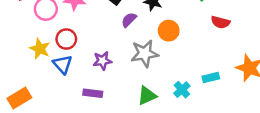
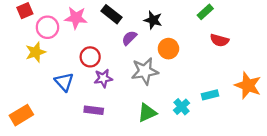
red circle: (66, 39) -> (90, 57), moved
yellow star: (40, 49) -> (36, 52), moved, turned 30

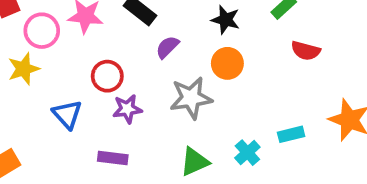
black star: (153, 20) -> (226, 20), moved

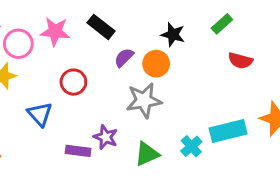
orange circle: (227, 63) -> (156, 64), moved
purple star: (127, 109) -> (106, 137), moved, turned 30
cyan rectangle: (291, 134) -> (228, 131), size x1.6

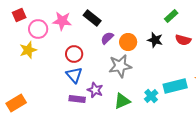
black star: (173, 35) -> (155, 40), moved
blue triangle: (40, 114) -> (74, 75), moved

